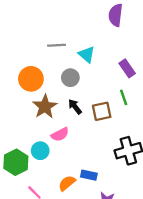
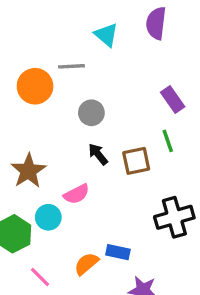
cyan triangle: (87, 54) -> (106, 35), moved
orange circle: (31, 79) -> (35, 86), moved
brown star: (45, 107) -> (28, 171), moved

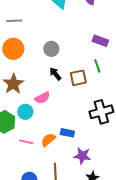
gray line: (72, 66) -> (14, 21), moved
orange circle: (35, 86) -> (13, 49), moved
purple rectangle: (173, 99) -> (100, 41), turned -35
pink line: (40, 277) -> (26, 142), moved, turned -32

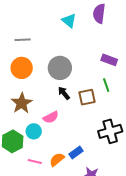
gray circle: (51, 49) -> (60, 68), size x1.5
blue rectangle: (67, 133) -> (76, 152), turned -48

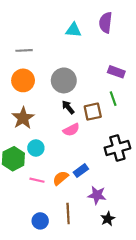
cyan triangle: (69, 21) -> (73, 30), turned -35
pink semicircle: (51, 117) -> (71, 130), moved

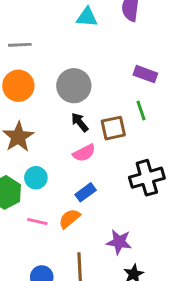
blue rectangle: (81, 171) -> (86, 192), moved

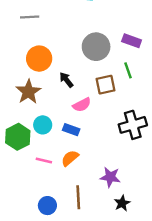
orange circle: (18, 86) -> (39, 59), moved
gray circle: (74, 86) -> (96, 47), moved
black arrow: (80, 122) -> (66, 80), moved
blue rectangle: (86, 192) -> (71, 130), moved, turned 56

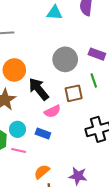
black arrow: (66, 80) -> (39, 89), size x1.6
orange semicircle: (70, 158) -> (42, 172), moved
pink line: (44, 160) -> (19, 151), moved

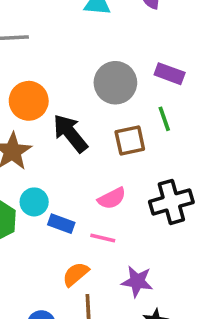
pink semicircle: (52, 111) -> (112, 198), moved
blue rectangle: (43, 134) -> (61, 224), moved
pink line: (19, 151) -> (103, 238), moved

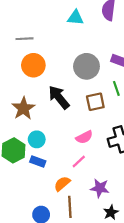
orange circle: (29, 101) -> (33, 65), moved
blue rectangle: (61, 224) -> (38, 162), moved
pink line: (103, 238) -> (79, 162), turned -56

